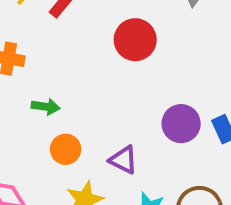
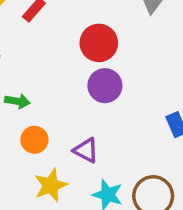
purple circle: (181, 124) -> (105, 86), moved

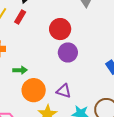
orange circle: (34, 140) -> (34, 90), size x1.5

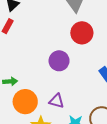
red circle: (60, 29) -> (82, 33), moved

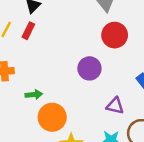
purple triangle: (57, 101) -> (115, 106), moved

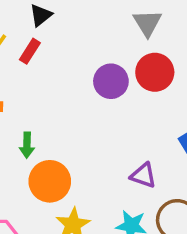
purple circle: (89, 68) -> (111, 81), moved
green arrow: (34, 95) -> (27, 145), turned 91

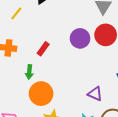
red rectangle: (30, 51) -> (43, 49), moved

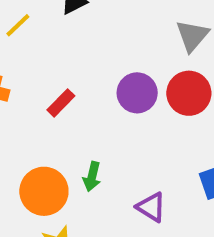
green arrow: (29, 72) -> (92, 177), moved

